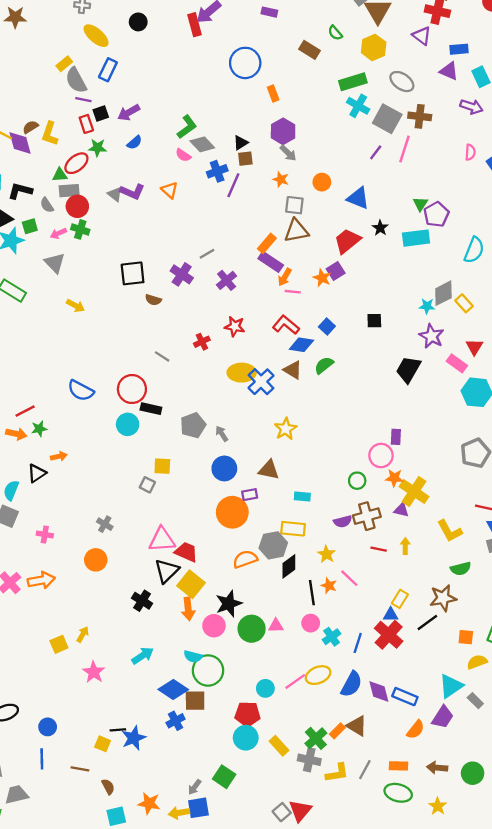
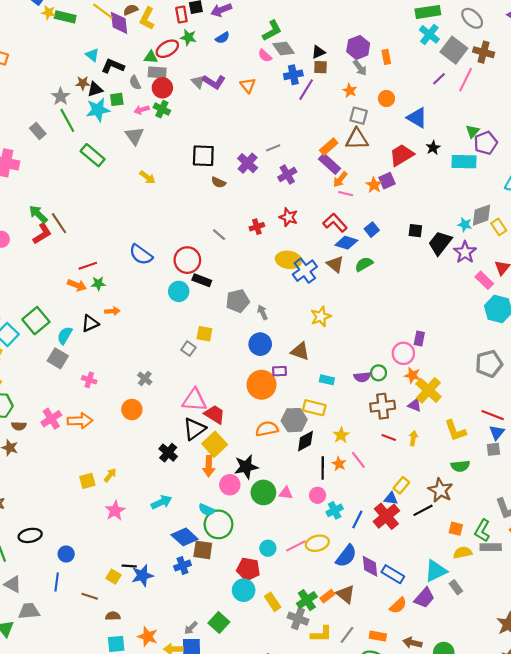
orange rectangle: (273, 94) -> (386, 57), moved
black trapezoid: (408, 369) -> (440, 243), moved
purple semicircle: (343, 521) -> (362, 377), moved
brown star: (443, 598) -> (440, 490), turned 30
brown semicircle: (108, 787) -> (113, 616), turned -72

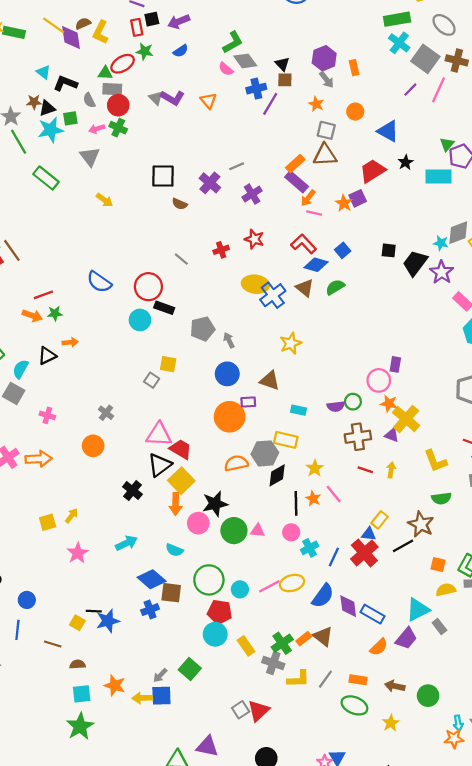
black triangle: (318, 52) -> (282, 64), turned -48
green circle: (218, 524) -> (209, 580), moved

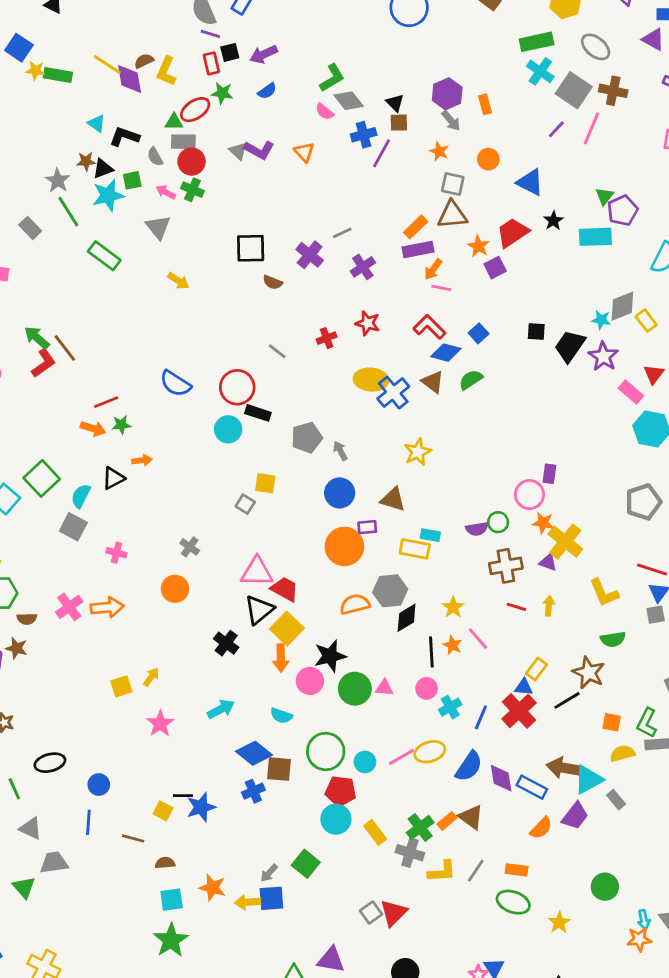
pink arrow: (97, 129) -> (166, 192), turned 48
purple rectangle: (297, 182) -> (418, 249), turned -50
orange star: (344, 203) -> (479, 246), moved
yellow rectangle: (286, 440) -> (415, 549), moved
brown arrow: (395, 686) -> (565, 768), moved, size x1.4

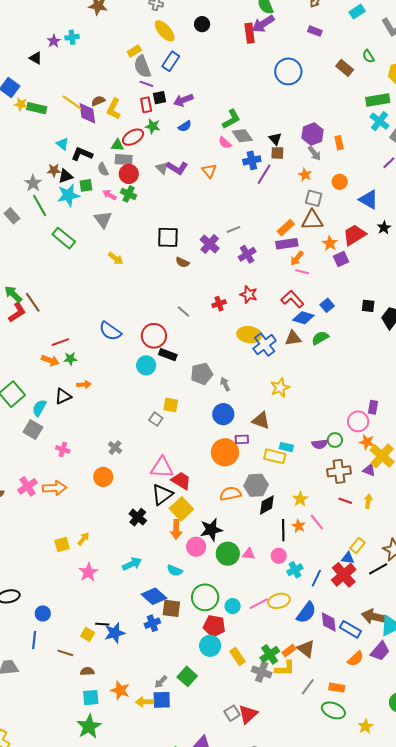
brown triangle: (433, 382) -> (293, 338), turned -48
yellow L-shape: (442, 871) -> (285, 668), moved

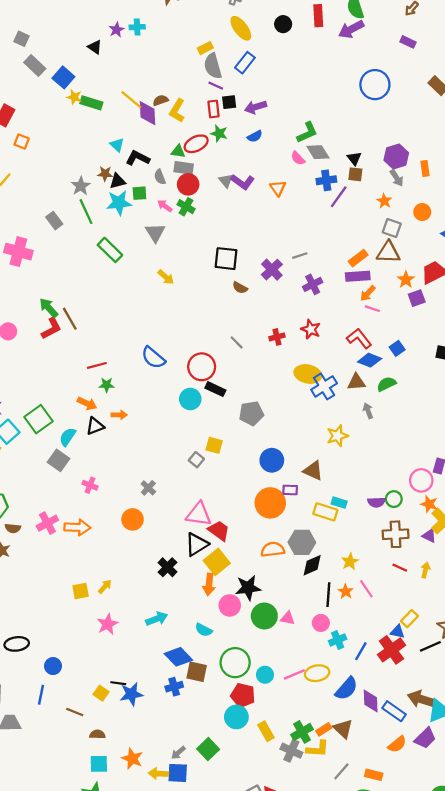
red rectangle: (250, 33) -> (318, 16), moved
orange arrow: (50, 360) -> (87, 403), moved
gray arrow: (225, 384) -> (368, 411), moved

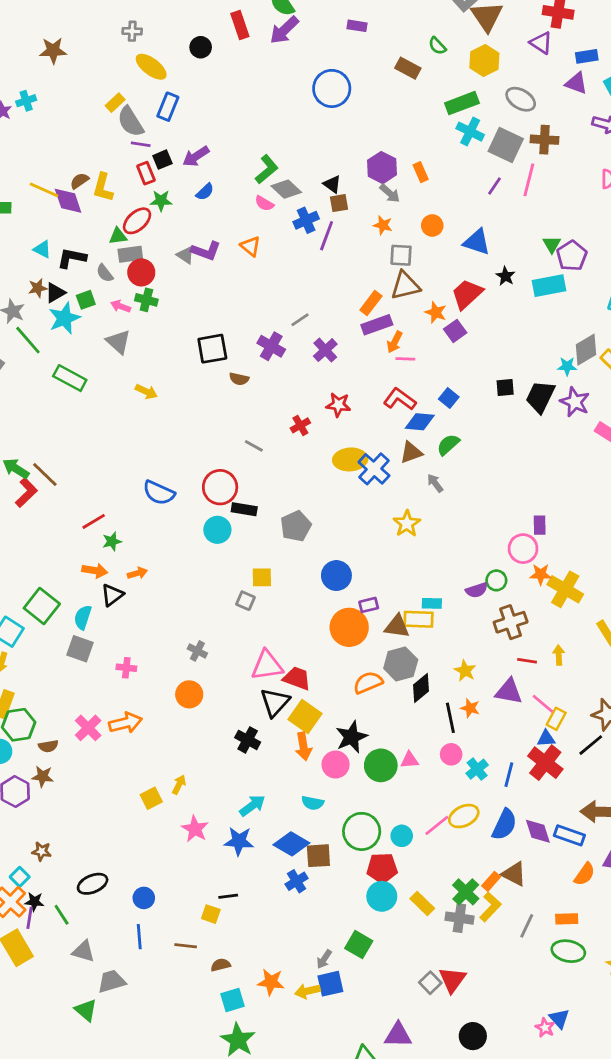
brown triangle: (313, 471) -> (397, 626), moved
purple triangle: (429, 536) -> (509, 691), moved, size x1.5
pink line: (366, 589) -> (543, 704), moved
blue star: (131, 694) -> (239, 841), moved, turned 30
yellow L-shape: (318, 749) -> (490, 907), turned -35

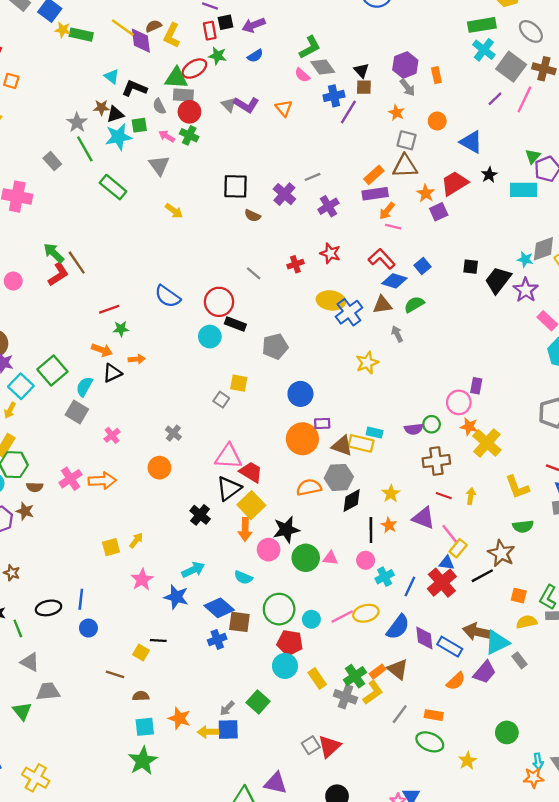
green triangle: (118, 236) -> (176, 78), size x1.5
pink cross: (126, 668) -> (112, 435), turned 35
blue line: (139, 937) -> (81, 599), moved

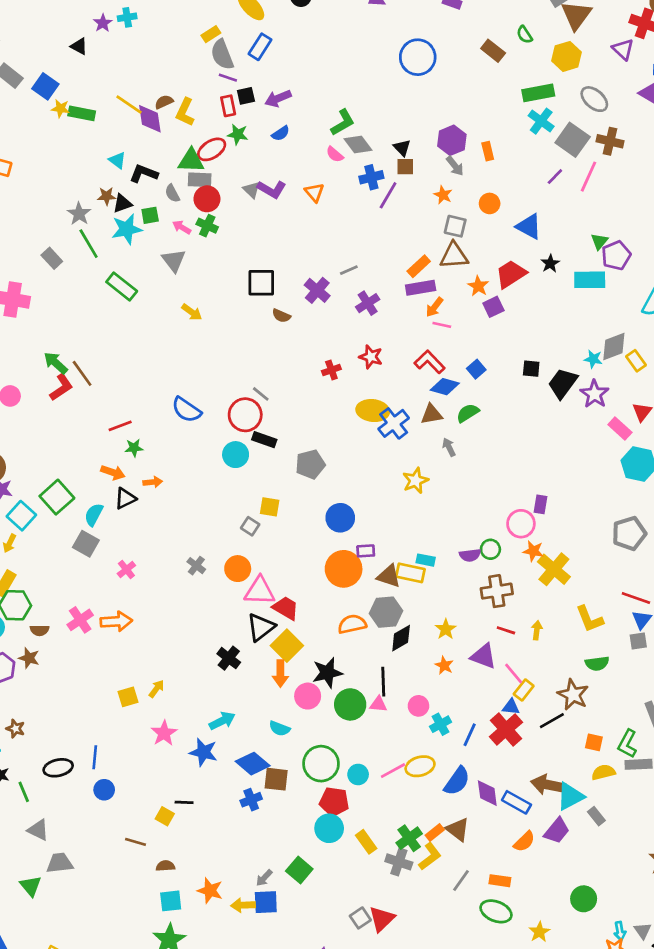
gray line: (254, 273) -> (261, 394), moved
orange circle: (159, 468) -> (238, 569), moved
black line: (371, 530) -> (383, 682), moved

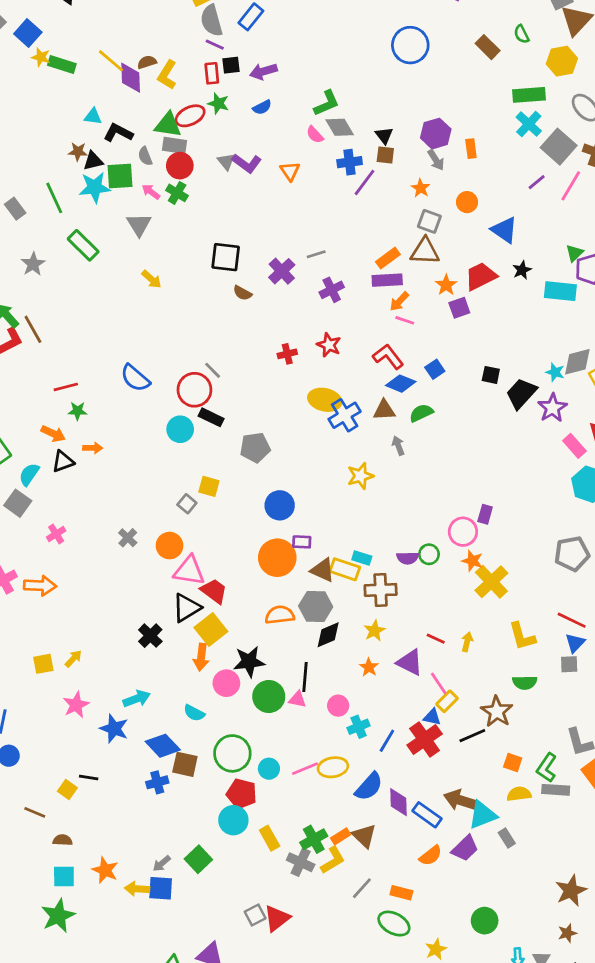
cyan triangle: (117, 160) -> (93, 116), turned -36
gray star: (79, 214) -> (33, 264), moved
green square: (150, 215) -> (120, 176), size x1.5
brown cross: (497, 591) -> (381, 590), moved

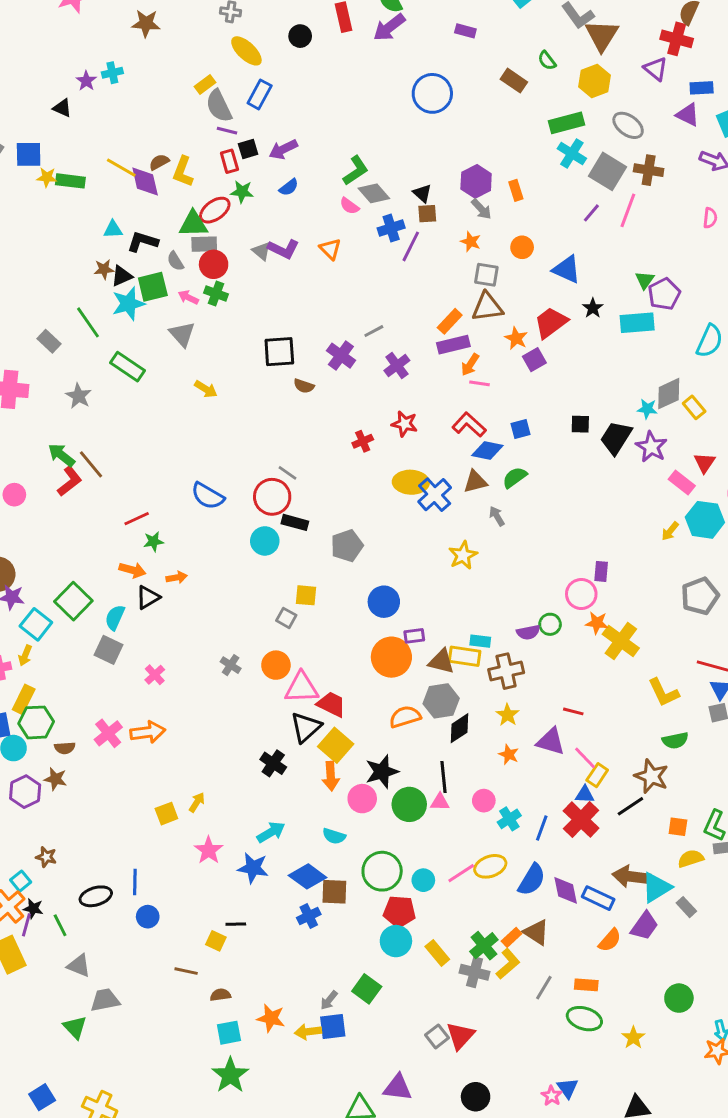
blue square: (28, 33) -> (29, 154), turned -32
blue square: (435, 369) -> (520, 429), turned 30
yellow arrow: (467, 642) -> (670, 531), moved, turned -144

